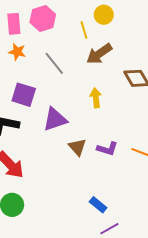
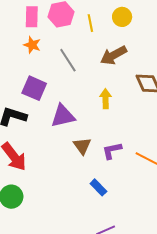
yellow line: (84, 30) -> (90, 23), moved
purple L-shape: (107, 149) -> (112, 151), turned 145
blue rectangle: (98, 205) -> (98, 187), moved

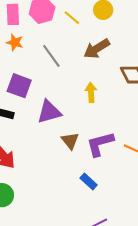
yellow line: (90, 23) -> (72, 18), turned -36
purple L-shape: (112, 151) -> (100, 144), size x1.4

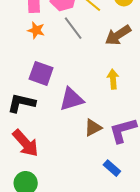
gray line: (51, 56) -> (73, 28), moved
brown triangle: (70, 141) -> (93, 128), turned 42

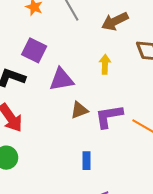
blue rectangle: (112, 168) -> (86, 161), moved, turned 42

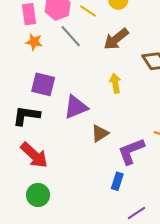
purple L-shape: (109, 116) -> (131, 151), moved
blue rectangle: (86, 161) -> (117, 181), turned 30

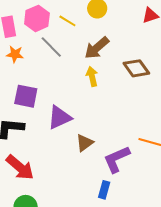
yellow arrow: (115, 83) -> (92, 76), moved

